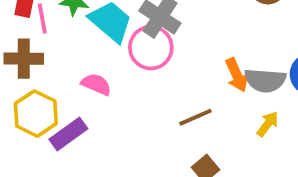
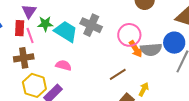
pink circle: (151, 48) -> (129, 35), moved
yellow arrow: (268, 124) -> (144, 89), moved

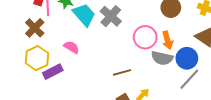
orange arrow: (136, 49) -> (168, 40), moved
brown cross: (24, 58) -> (35, 28), turned 36

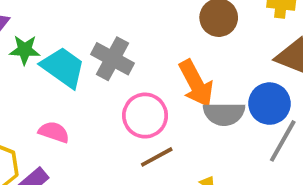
pink circle: (145, 37) -> (145, 116), moved
orange arrow: (168, 40) -> (196, 84), moved, size x1.4

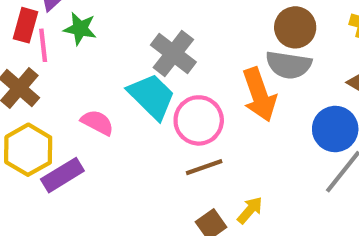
cyan trapezoid: (63, 67) -> (152, 96), moved
gray semicircle: (224, 114) -> (289, 65), moved

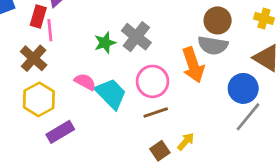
green star: (80, 29) -> (105, 43), moved, turned -30
cyan trapezoid: (152, 96) -> (111, 94), moved
purple rectangle: (62, 175) -> (60, 132), moved

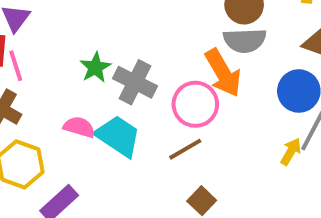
gray cross: (136, 37) -> (135, 82), moved
pink circle: (153, 81) -> (195, 104), moved
yellow arrow: (186, 142) -> (291, 152), moved

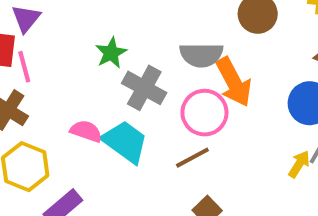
gray semicircle: (245, 40) -> (201, 55), moved
green star: (95, 67) -> (111, 53), moved

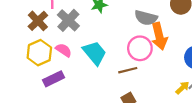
gray cross: (144, 88) -> (68, 20), moved
pink semicircle: (86, 131) -> (64, 50), moved

